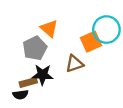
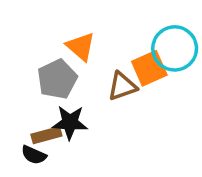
brown triangle: (74, 64) -> (122, 86), moved
black semicircle: (20, 95) -> (34, 155), turned 32

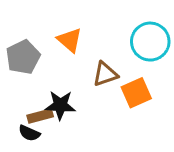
orange square: (149, 68) -> (136, 93), moved
gray pentagon: (57, 79) -> (23, 57), moved

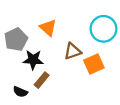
black star: (60, 105) -> (33, 60), moved
brown rectangle: (40, 116) -> (42, 80), moved, turned -35

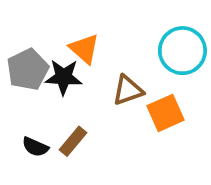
black star: (33, 60) -> (64, 77), moved
black semicircle: (20, 92) -> (35, 147), moved

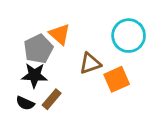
gray pentagon: (28, 69) -> (38, 49), moved
black star: (64, 77) -> (34, 75), moved

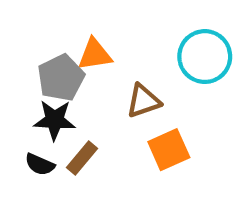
orange triangle: (60, 34) -> (95, 54), turned -50
orange square: (117, 79) -> (169, 150), moved

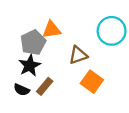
black star: (55, 120) -> (30, 66), turned -30
orange square: (169, 150) -> (92, 82), turned -30

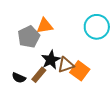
brown triangle: (78, 55) -> (66, 65), moved
black star: (30, 66) -> (51, 60), moved

